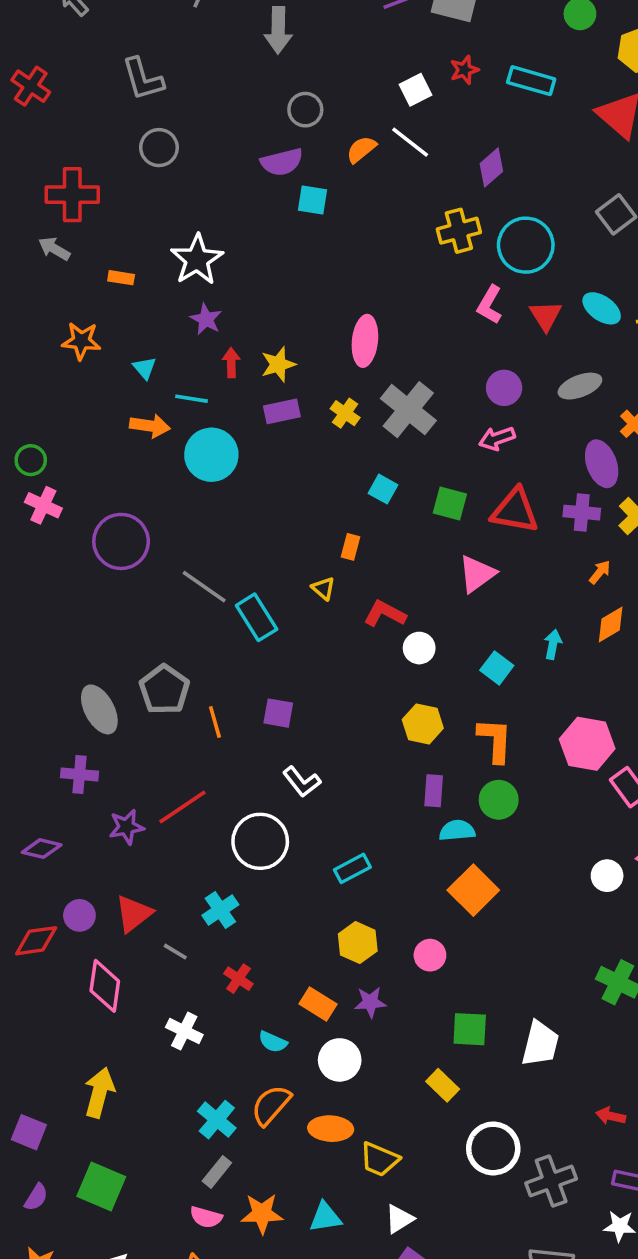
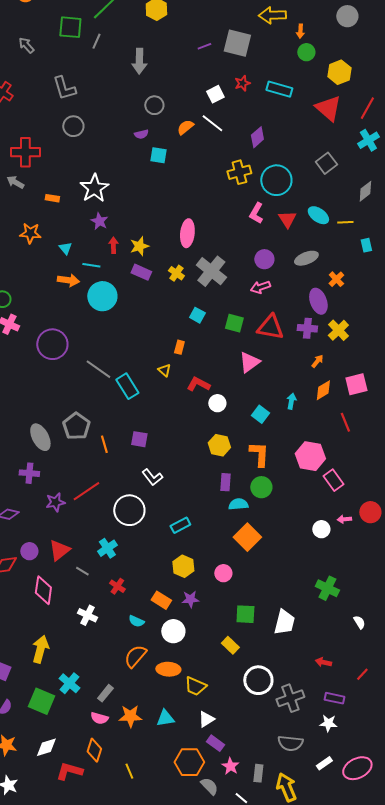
purple semicircle: (282, 162) -> (141, 134), size x0.6
purple rectangle: (282, 411) -> (141, 272), turned 36
cyan cross: (217, 1120) -> (69, 683), moved

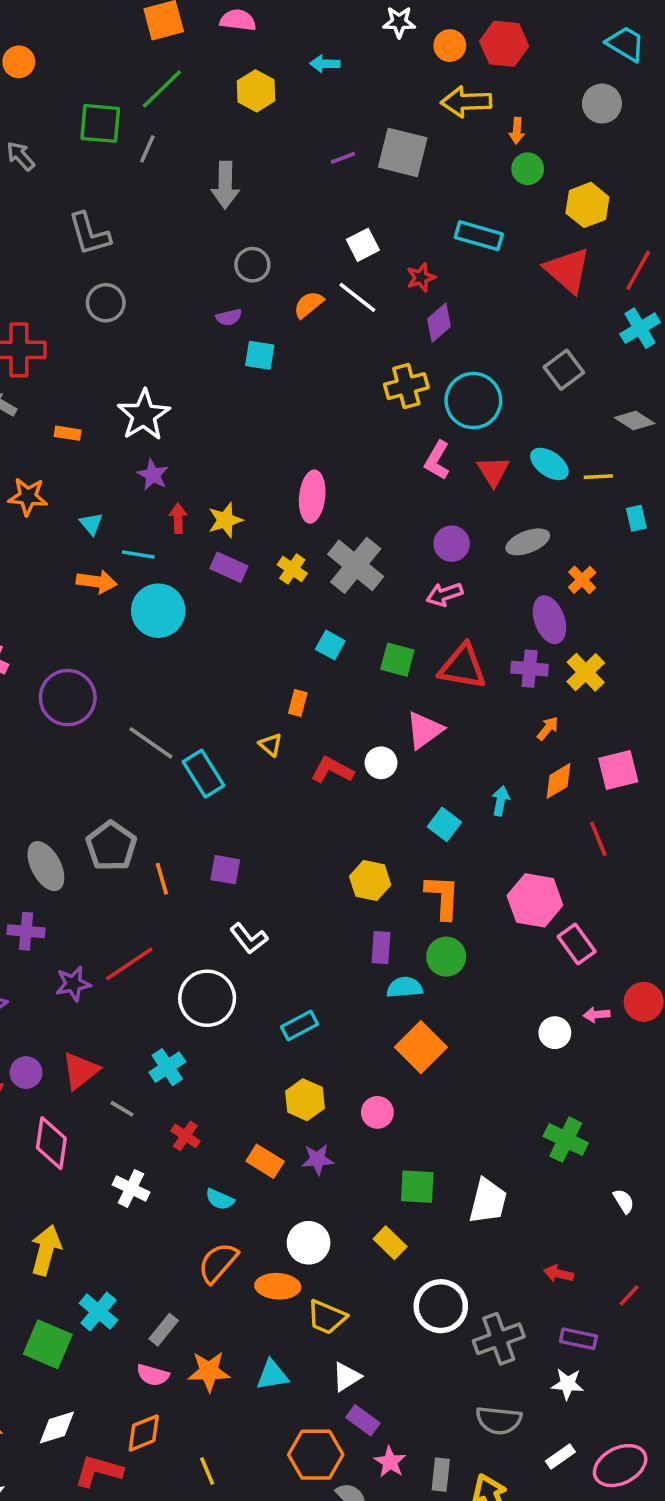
red star: (242, 83) -> (421, 277), moved
gray diamond: (365, 191) -> (635, 420), turned 70
white circle: (217, 403) -> (381, 763), moved
white circle: (173, 631) -> (309, 1243), moved
orange diamond: (94, 750) -> (144, 1433), turned 50

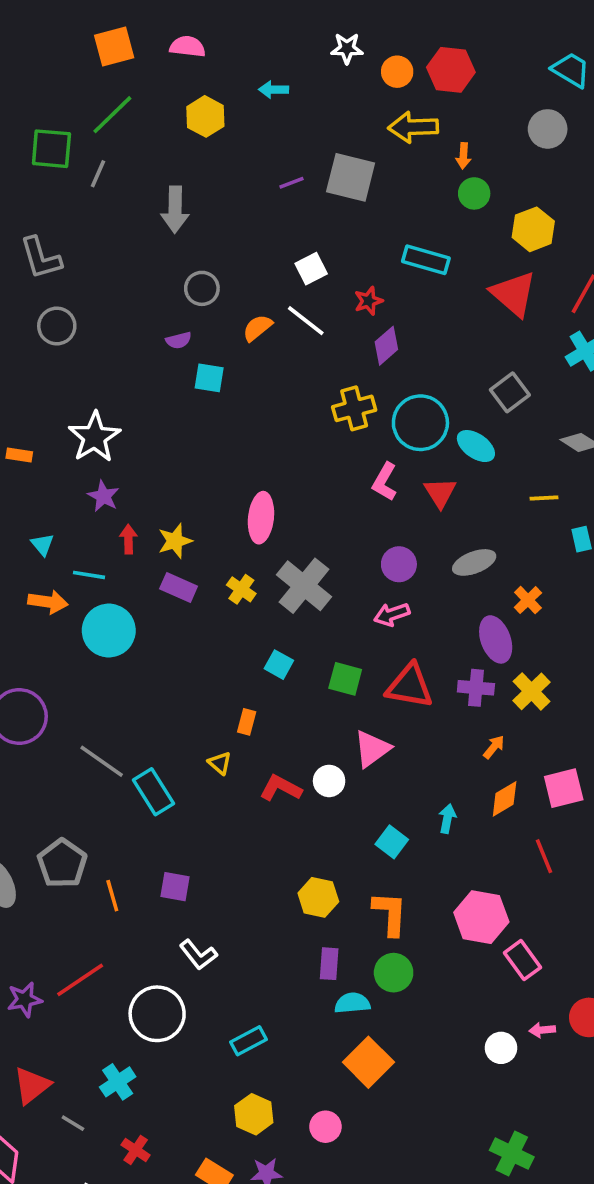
cyan ellipse: (549, 464) -> (476, 446), moved

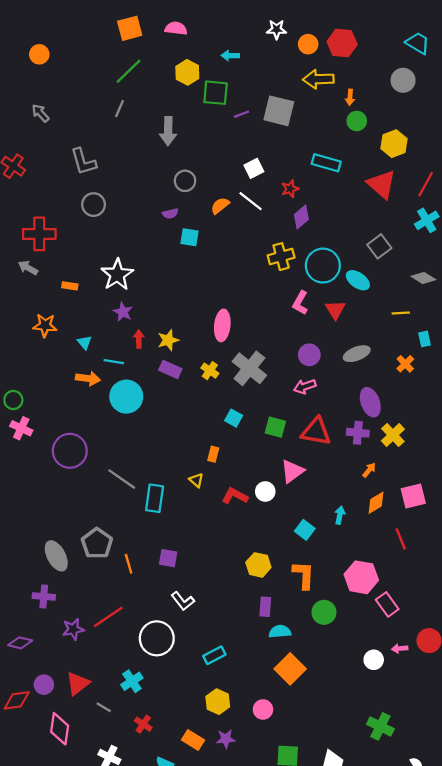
green square: (51, 149) -> (216, 93), moved
orange cross: (528, 600) -> (405, 364), moved
cyan rectangle: (154, 792) -> (155, 498), turned 40
green circle: (394, 973) -> (324, 612), moved

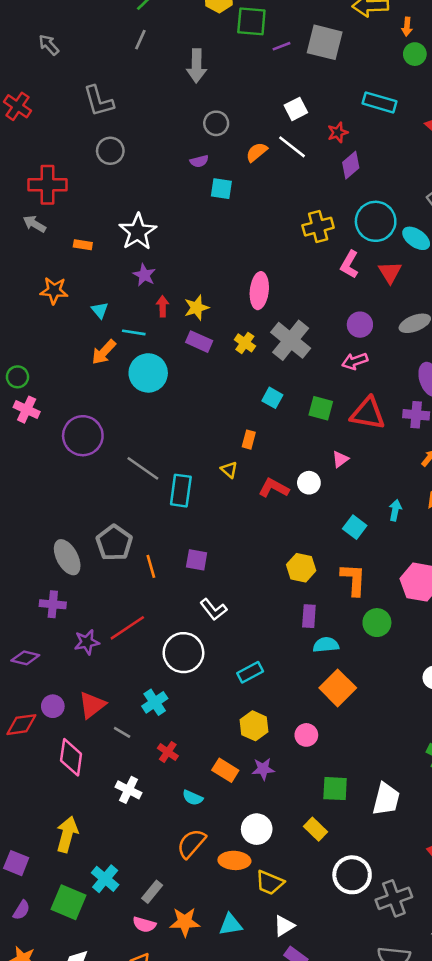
yellow cross: (281, 257) -> (318, 227), moved
orange arrow: (88, 379) -> (104, 352), turned 125
pink triangle: (292, 471) -> (340, 459), size x0.6

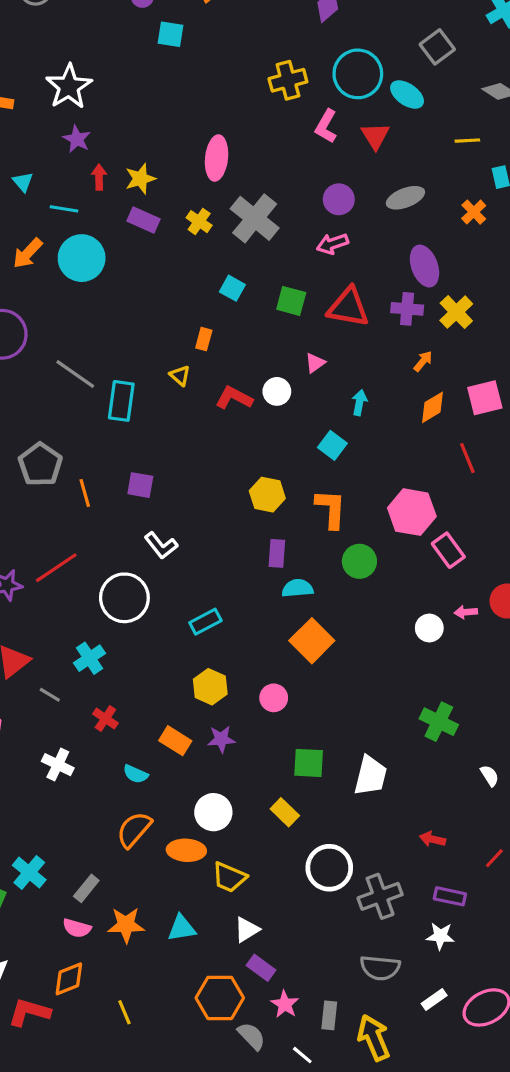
orange arrow: (104, 352) -> (28, 253), moved
cyan arrow: (395, 510) -> (359, 403), moved

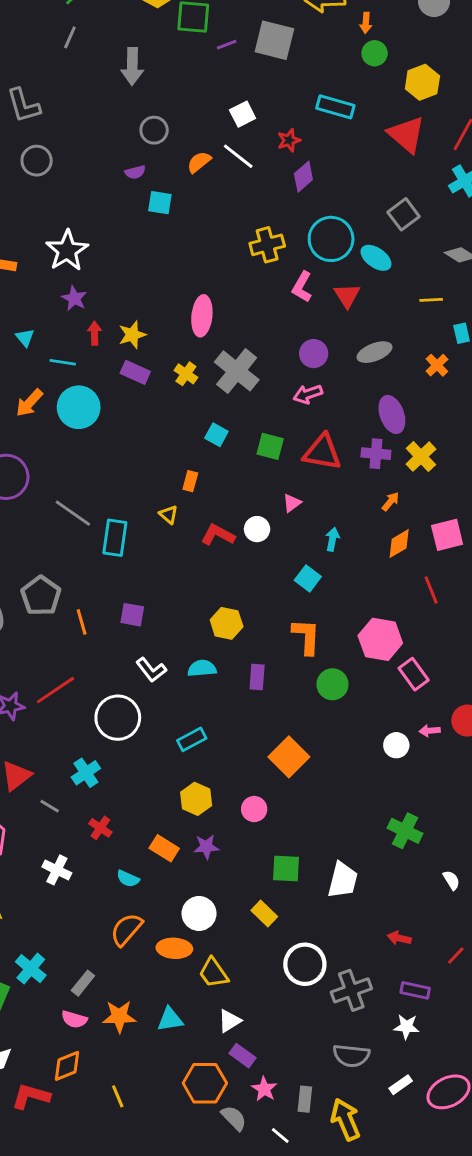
yellow hexagon: (267, 495) -> (227, 623), moved
cyan semicircle: (298, 588) -> (202, 668), moved
yellow trapezoid: (229, 877) -> (214, 973), turned 32

